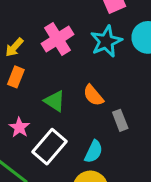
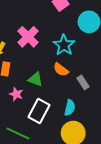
cyan star: (106, 41) -> (64, 45), moved
pink star: (19, 127) -> (16, 94), moved

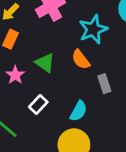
white rectangle: (39, 111) -> (38, 104), size x0.6

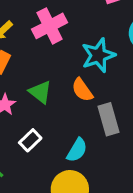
gray rectangle: (104, 84) -> (109, 119), size x1.4

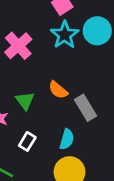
cyan star: (98, 55) -> (65, 35), moved
green triangle: (40, 92) -> (25, 101), turned 30

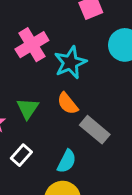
cyan star: (65, 35) -> (70, 63), moved
gray rectangle: (85, 108) -> (95, 130), turned -30

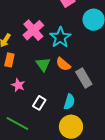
green triangle: (28, 108) -> (43, 64), moved
gray rectangle: (95, 130) -> (84, 78), turned 30

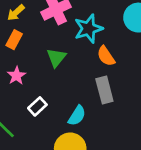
orange semicircle: (63, 64) -> (106, 56), moved

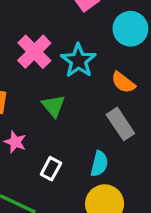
orange semicircle: (106, 56) -> (123, 82), moved

